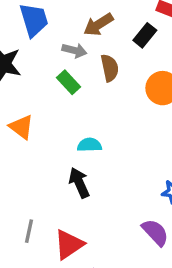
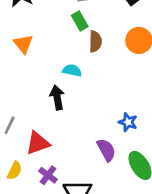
brown semicircle: (110, 68) -> (95, 42), moved
green rectangle: (69, 82) -> (80, 21), moved

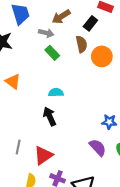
brown semicircle: (95, 42) -> (82, 44), moved

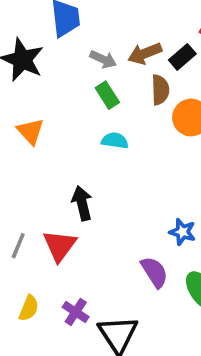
brown arrow: (61, 17) -> (145, 53), moved
cyan semicircle: (56, 93) -> (115, 141), moved
red triangle: (43, 155) -> (60, 246), moved, turned -30

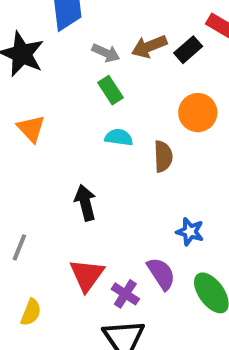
brown semicircle: (160, 90) -> (163, 156), moved
red triangle: (60, 246) -> (87, 275), moved
purple cross: (76, 312) -> (125, 294), moved

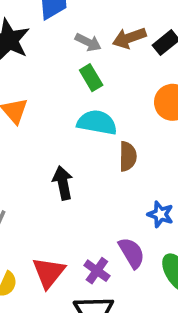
cyan semicircle: (119, 137) -> (97, 123), size x1.5
brown semicircle: (163, 156) -> (128, 156), moved
red triangle: (87, 275) -> (49, 273), moved

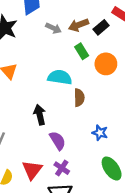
green rectangle: (91, 78) -> (82, 51), moved
purple semicircle: (132, 253) -> (58, 141), moved

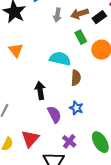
gray arrow: (53, 28) -> (57, 15), turned 72
blue star: (100, 133) -> (76, 108), moved
purple cross: (62, 168) -> (69, 141), moved

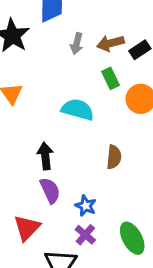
brown semicircle: (76, 78) -> (114, 157), moved
blue star: (76, 108) -> (86, 206), moved
purple semicircle: (54, 114) -> (50, 190), moved

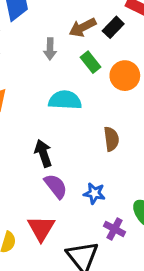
gray arrow: (77, 44) -> (50, 49), moved
purple cross: (85, 235) -> (115, 229), moved

